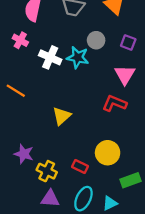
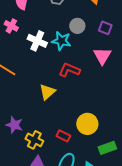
red L-shape: (114, 103) -> (69, 70), moved

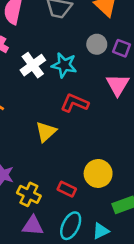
gray circle: (77, 26) -> (97, 44), moved
white cross: (37, 41) -> (33, 65), turned 30

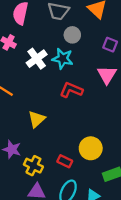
gray circle: (97, 44) -> (72, 35), moved
yellow triangle: (46, 132) -> (37, 119), moved

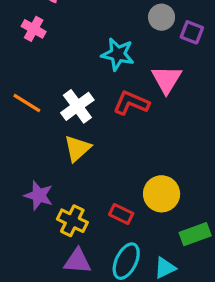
gray circle: (72, 35) -> (162, 17), moved
white cross: (37, 59) -> (77, 106), moved
pink triangle: (107, 75) -> (167, 79), moved

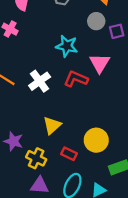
purple square: (192, 32) -> (117, 31), turned -35
yellow triangle: (77, 148) -> (52, 125), moved

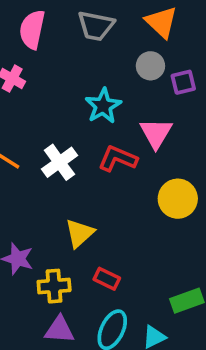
cyan star: (67, 46) -> (103, 106), turned 30
yellow circle: (96, 140) -> (178, 199), moved
yellow cross: (36, 158) -> (54, 286), turned -30

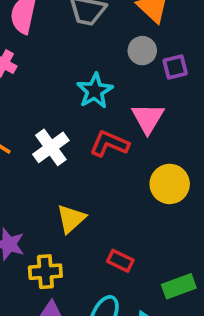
red rectangle: (107, 279) -> (120, 261), moved

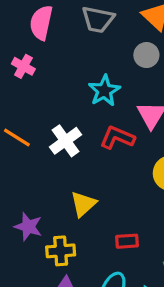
red rectangle: (120, 261) -> (127, 241), turned -30

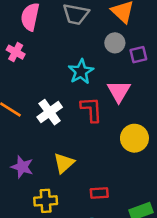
red L-shape: (117, 138) -> (91, 109), turned 64
purple star: (28, 227) -> (22, 167), moved

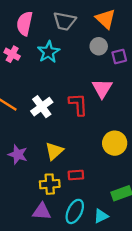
cyan star: (81, 72) -> (49, 52), moved
yellow circle: (134, 138) -> (115, 143), moved
red rectangle: (99, 193) -> (76, 175), moved
yellow cross: (46, 201) -> (50, 184), moved

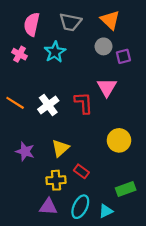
red rectangle: (76, 175) -> (81, 171), turned 40

